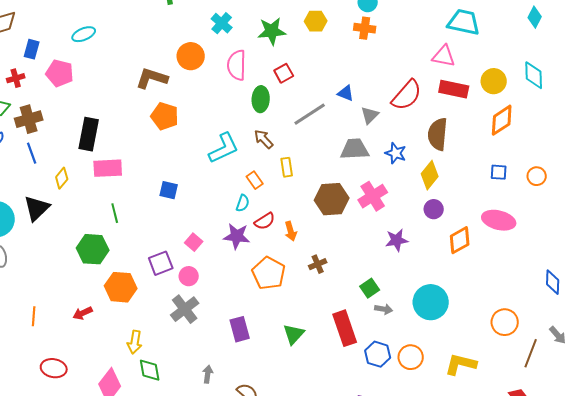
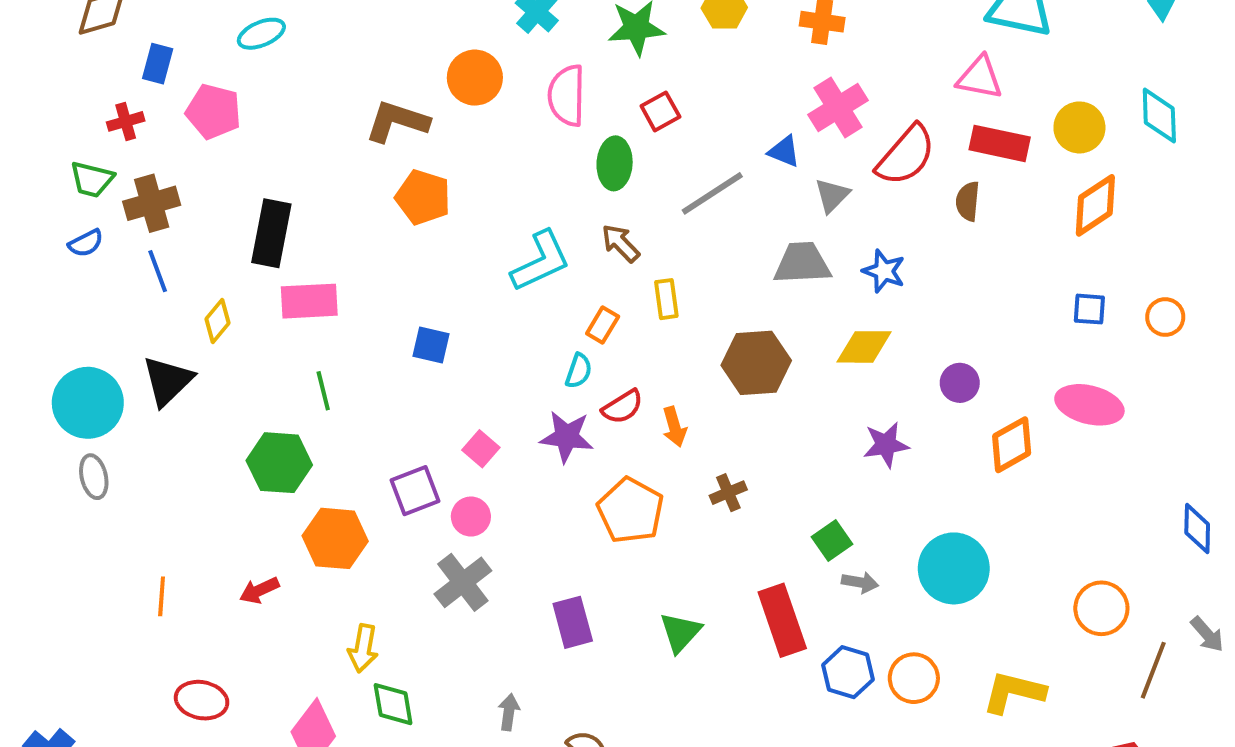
brown semicircle: (438, 134) -> (968, 201), moved, size x0.6
yellow diamond: (430, 175) -> (864, 347), moved, turned 52
orange rectangle: (255, 180) -> (603, 325), turned 66
pink cross: (373, 196) -> (838, 108), moved

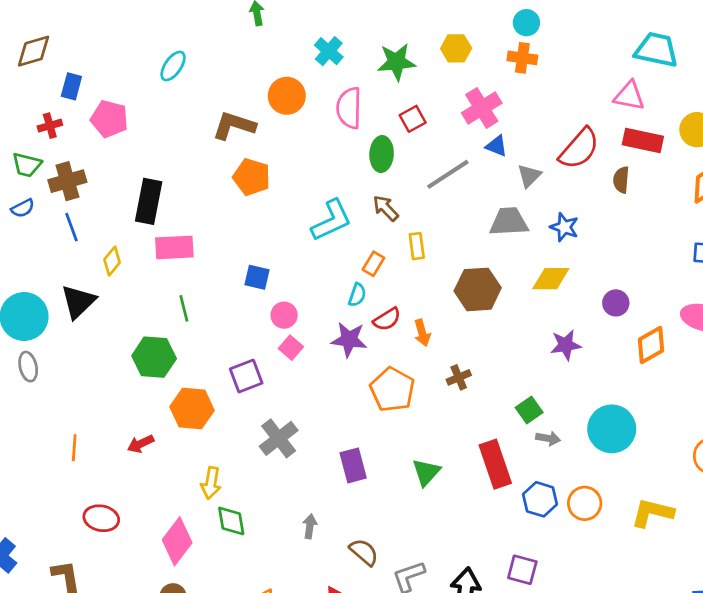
cyan ellipse: (261, 34) -> (173, 66), moved, turned -32
pink cross: (838, 108) -> (482, 108), moved
pink circle: (471, 517) -> (284, 315), moved

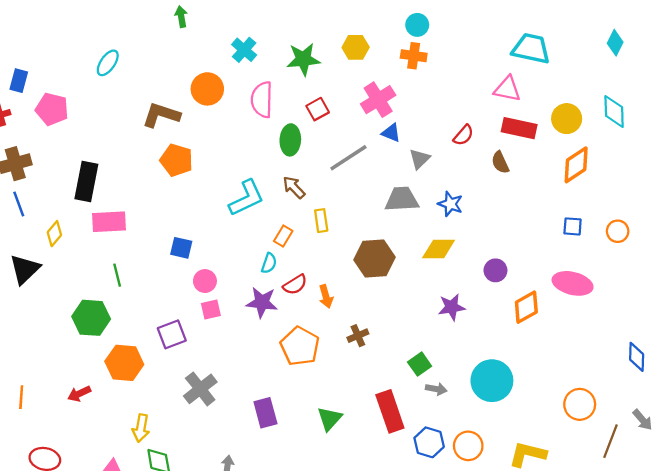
red semicircle: (579, 149) -> (463, 135), size x0.6
brown semicircle: (621, 180) -> (500, 162), turned -30
pink square: (291, 348) -> (211, 309), turned 36

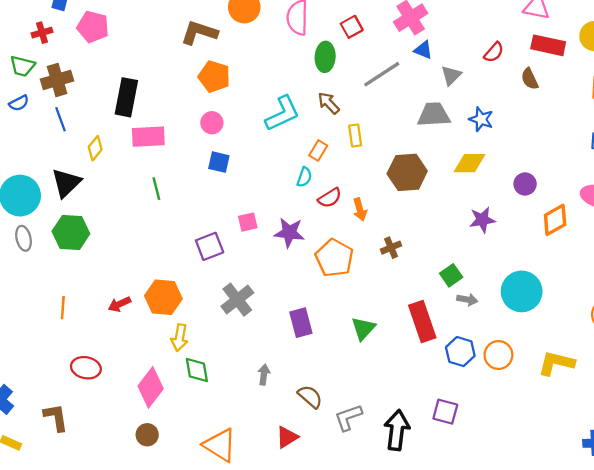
pink circle: (205, 281) -> (212, 123), moved
purple star: (262, 302) -> (289, 233), moved
green hexagon: (91, 318) -> (71, 233), moved
orange hexagon: (124, 363) -> (163, 297), moved

